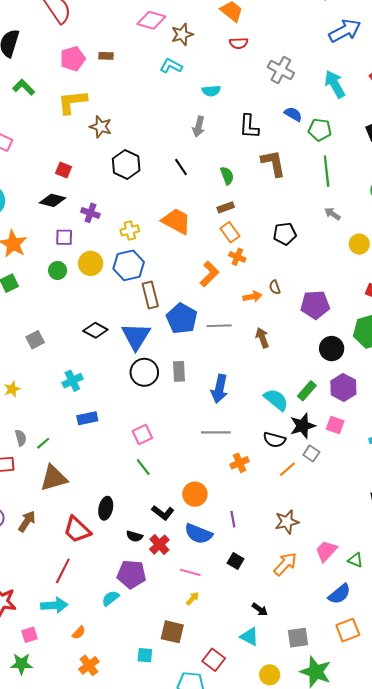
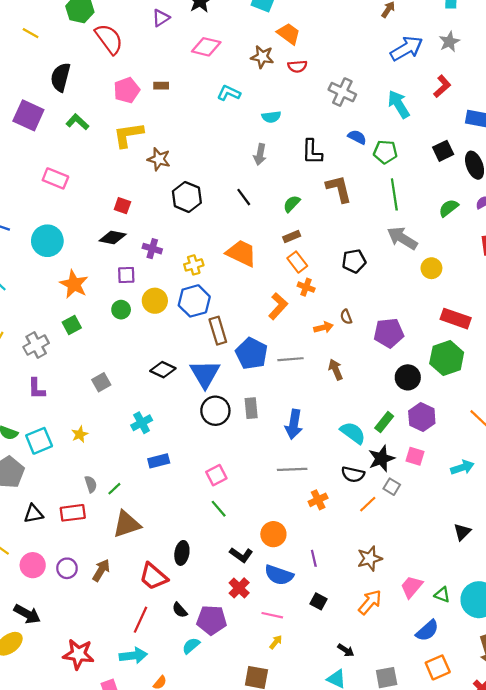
brown star: (182, 34) -> (262, 57), moved, turned 30
green semicircle: (227, 176) -> (292, 204), turned -114
gray arrow: (332, 214) -> (402, 238), size x1.8
black semicircle: (134, 536) -> (180, 610), moved, turned 35

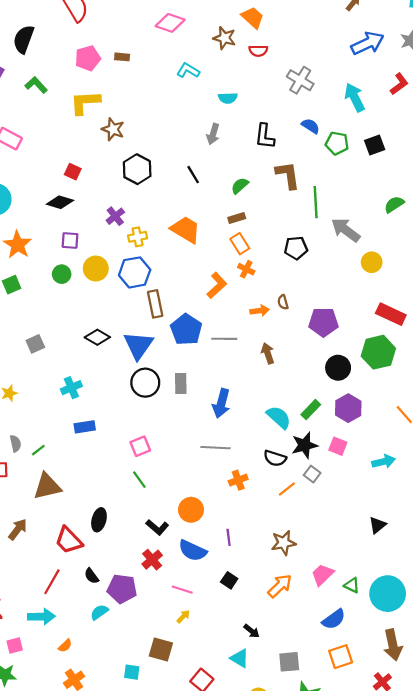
black square: (443, 151) -> (375, 145), moved
green line: (394, 194) -> (316, 202), moved
purple cross: (152, 249) -> (115, 216), moved, turned 30

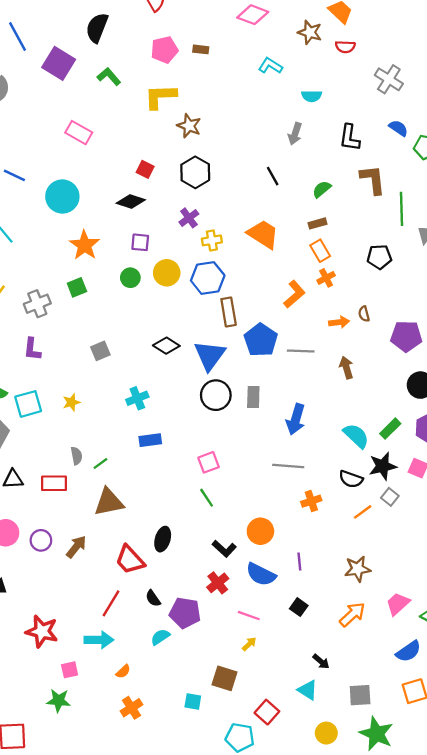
black hexagon: (137, 169) -> (195, 172), moved
orange cross: (246, 269) -> (326, 278), turned 35

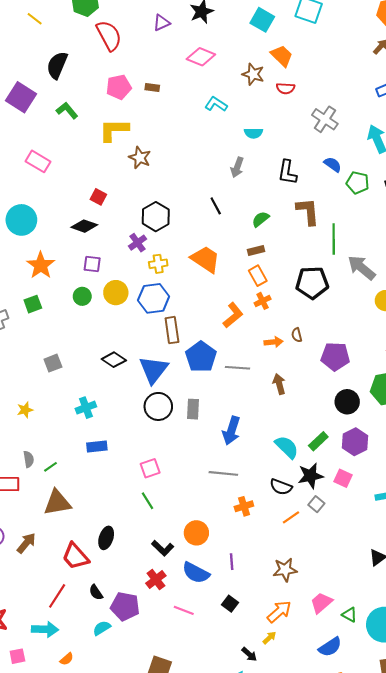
black hexagon: (195, 172) -> (156, 217), moved
black pentagon: (379, 257) -> (312, 283), size x1.4
yellow arrow: (249, 644) -> (269, 638), moved

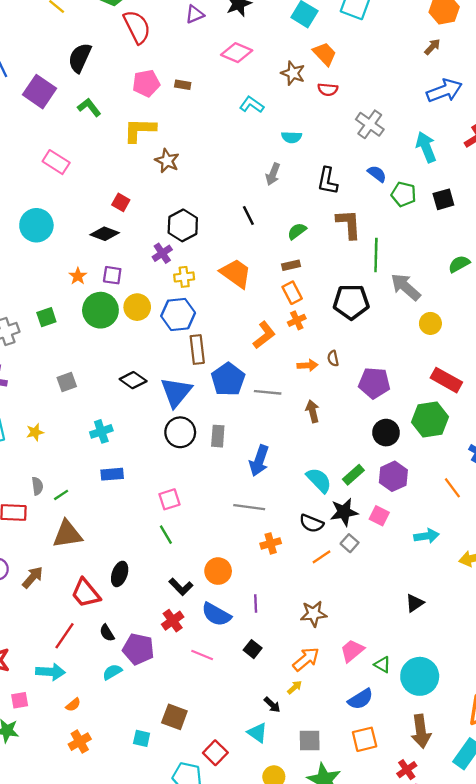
orange star: (41, 265) -> (78, 276), moved, size x0.6
green circle: (82, 296) -> (100, 310), size x1.8

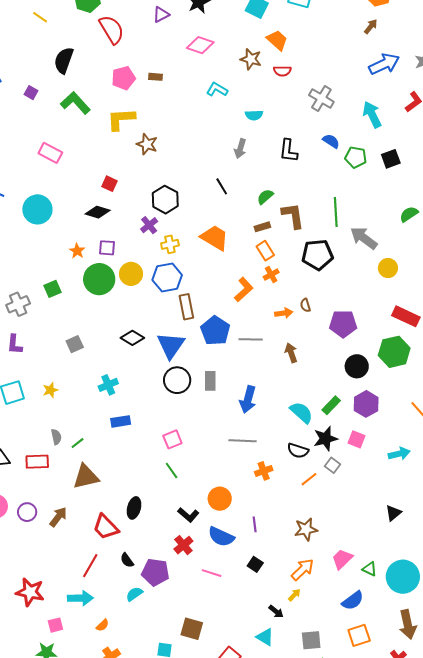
purple square: (39, 92) -> (31, 93), size x0.5
green L-shape: (89, 107) -> (75, 103), size x1.4
brown L-shape: (349, 224) -> (293, 216), moved

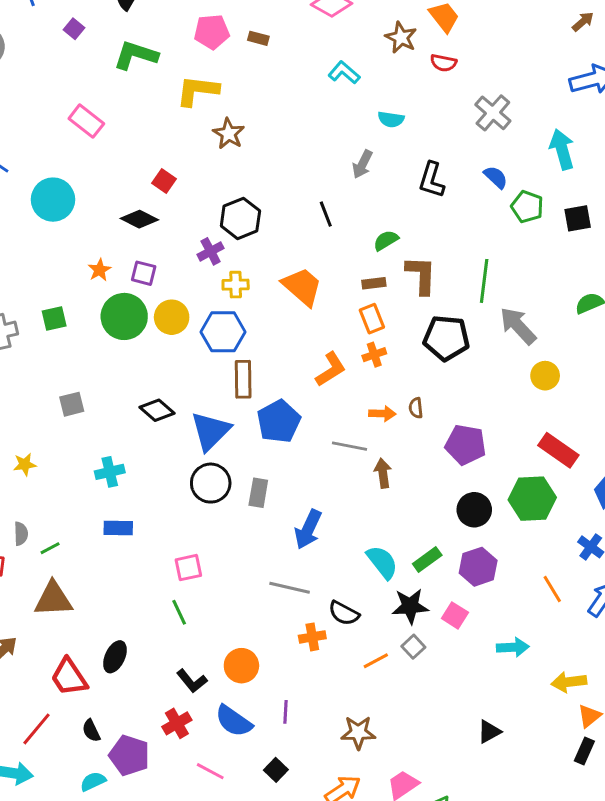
green L-shape: (75, 103) -> (136, 55), turned -40
gray line: (251, 339) -> (350, 446), moved
black semicircle: (298, 451) -> (344, 613), moved

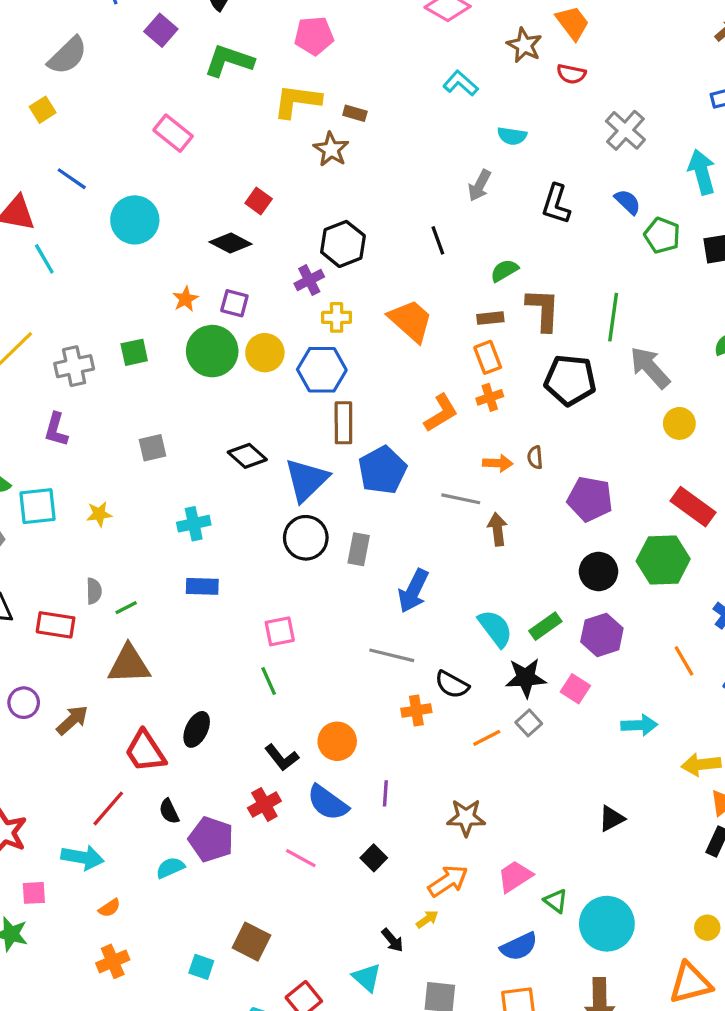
purple square: (74, 29) -> (161, 30), size x1.4
brown rectangle: (258, 38) -> (355, 113), moved

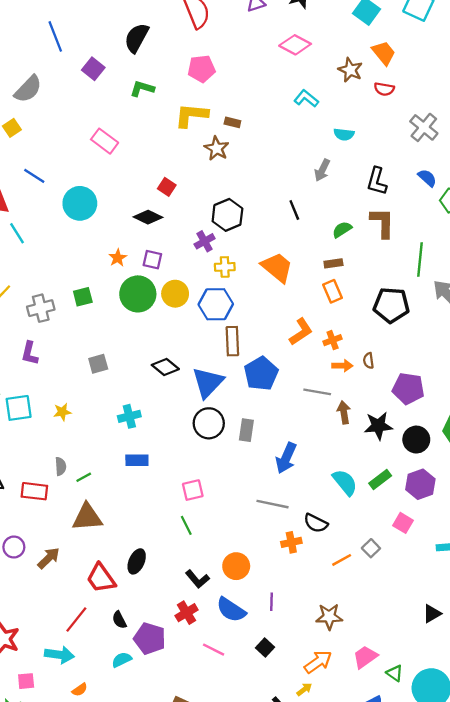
green L-shape: (229, 61) -> (142, 89), size x0.7
brown L-shape: (543, 310) -> (382, 223), moved
orange cross: (490, 397) -> (333, 340), moved
black star: (526, 678) -> (378, 426), moved

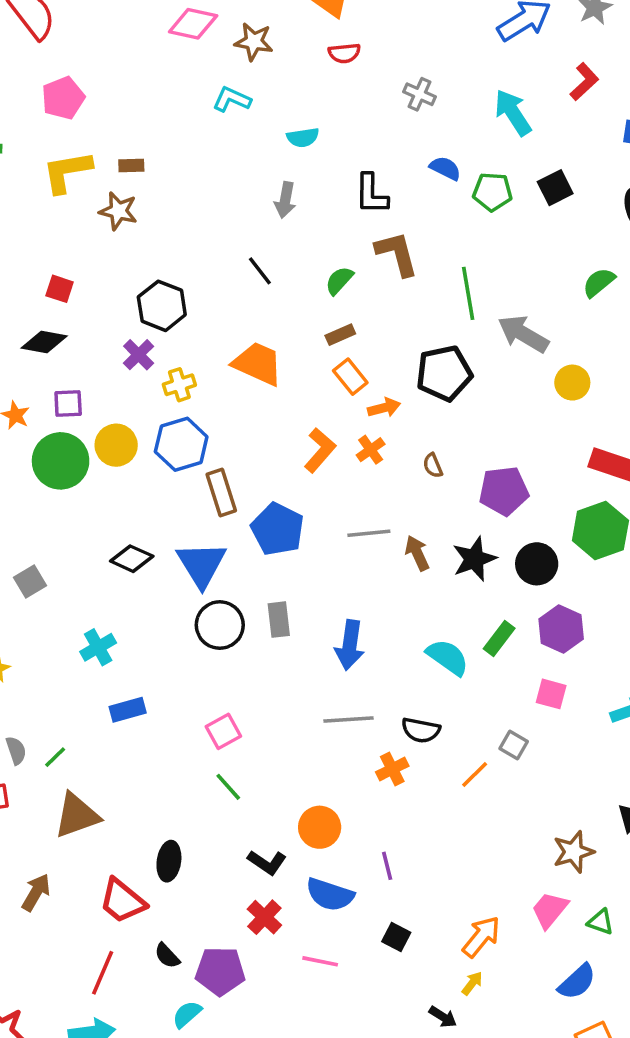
brown star: (350, 70) -> (254, 42), moved
gray cross: (424, 127) -> (419, 94), size x0.7
orange arrow: (342, 366) -> (384, 408), moved
brown star: (329, 617) -> (573, 852), moved

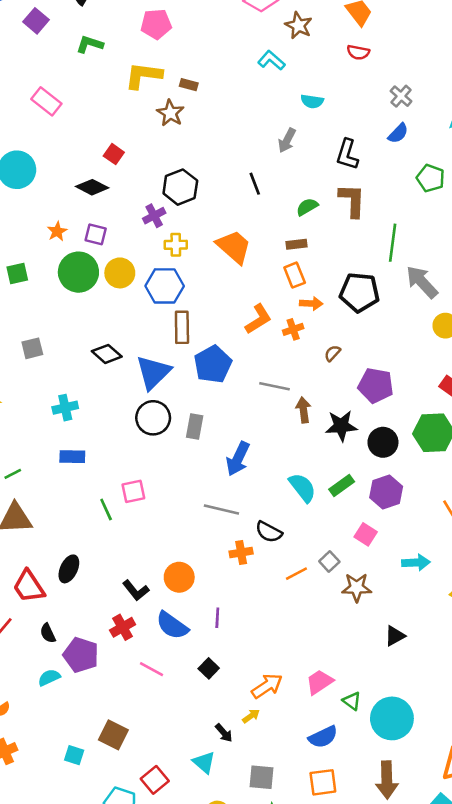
blue semicircle: (445, 168) -> (398, 133), moved, turned 90
brown semicircle: (433, 466) -> (332, 353), turned 48
green line: (228, 787) -> (106, 509), moved
brown star: (573, 852) -> (357, 588), moved

